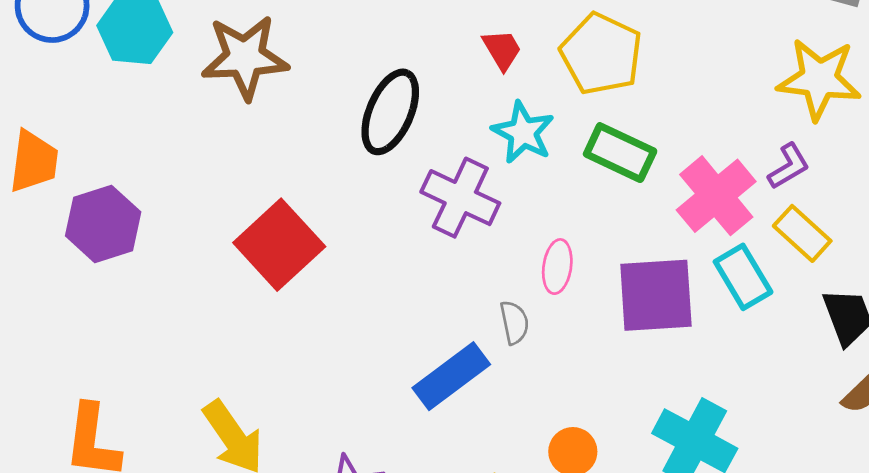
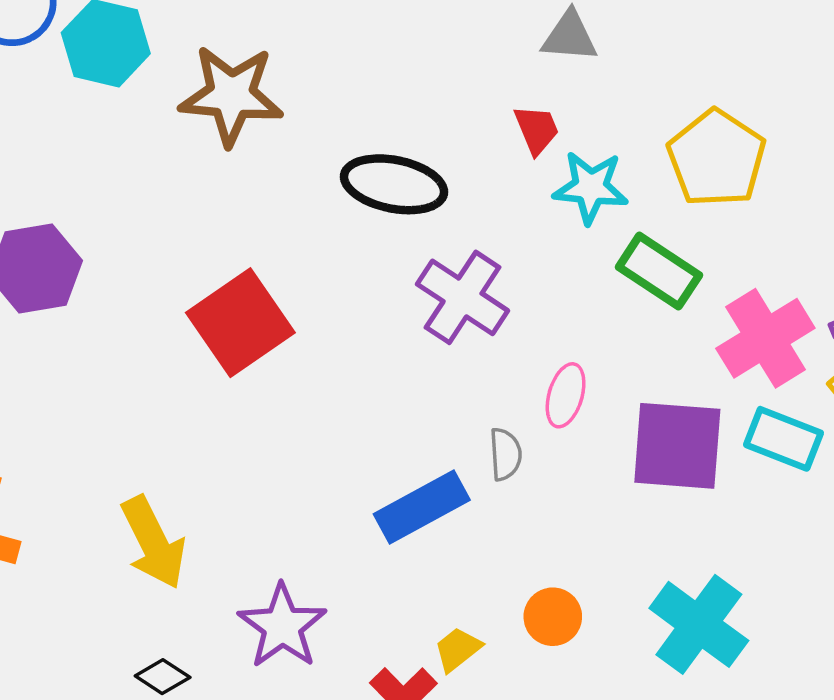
yellow pentagon: (601, 54) -> (717, 158), moved
black ellipse: (390, 112) -> (394, 184), turned 70
cyan star: (523, 132) -> (591, 187), moved, turned -30
cyan rectangle: (743, 277) -> (784, 439), turned -46

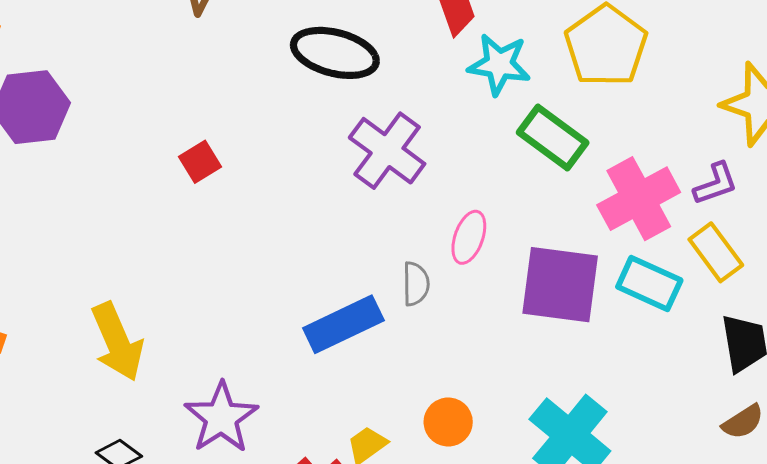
red square: (240, 323) -> (200, 162), size x0.5

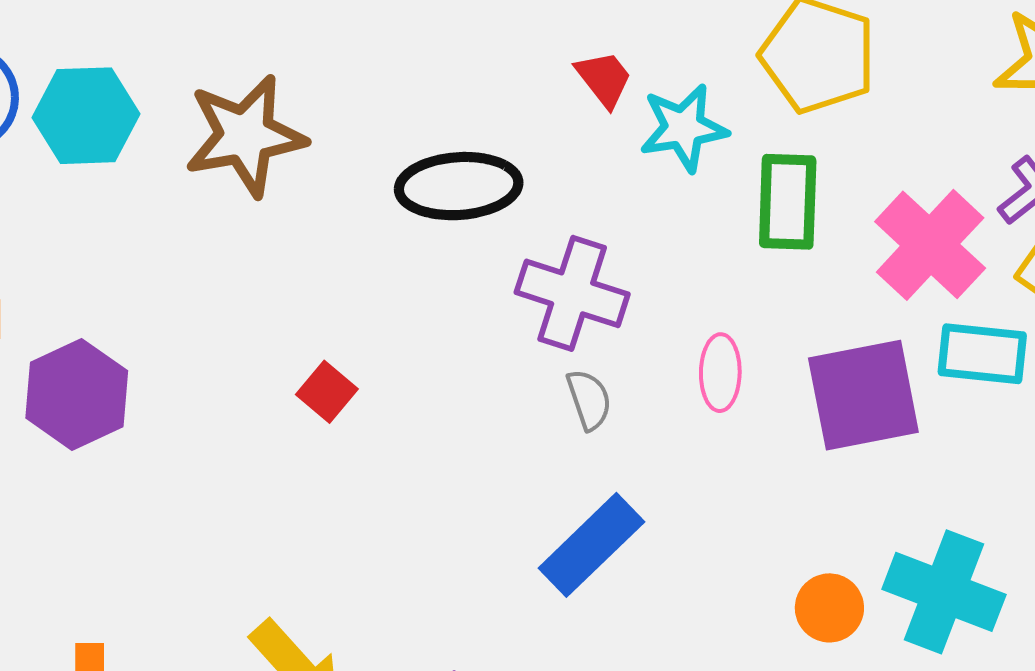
green rectangle: (553, 138) -> (788, 202), turned 74
gray semicircle: (416, 284) -> (589, 400), moved
orange circle: (448, 422) -> (829, 608), moved

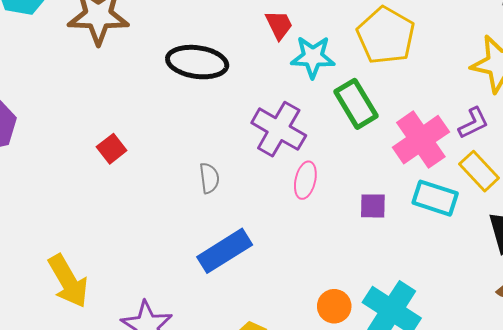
green rectangle: (788, 202) -> (356, 104), turned -45
purple cross: (572, 293) -> (279, 129), moved
purple square: (863, 395) -> (373, 206), size x0.5
gray semicircle: (589, 400) -> (209, 178), moved

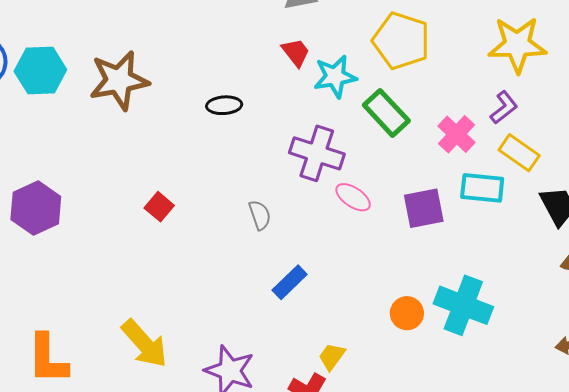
black ellipse: (197, 62) -> (224, 105), size x0.6
pink cross: (421, 140) -> (457, 134), size x0.7
pink ellipse: (305, 180) -> (353, 197), turned -57
purple square: (373, 206) -> (424, 208), size x1.5
blue rectangle: (225, 251) -> (290, 282), size x0.7

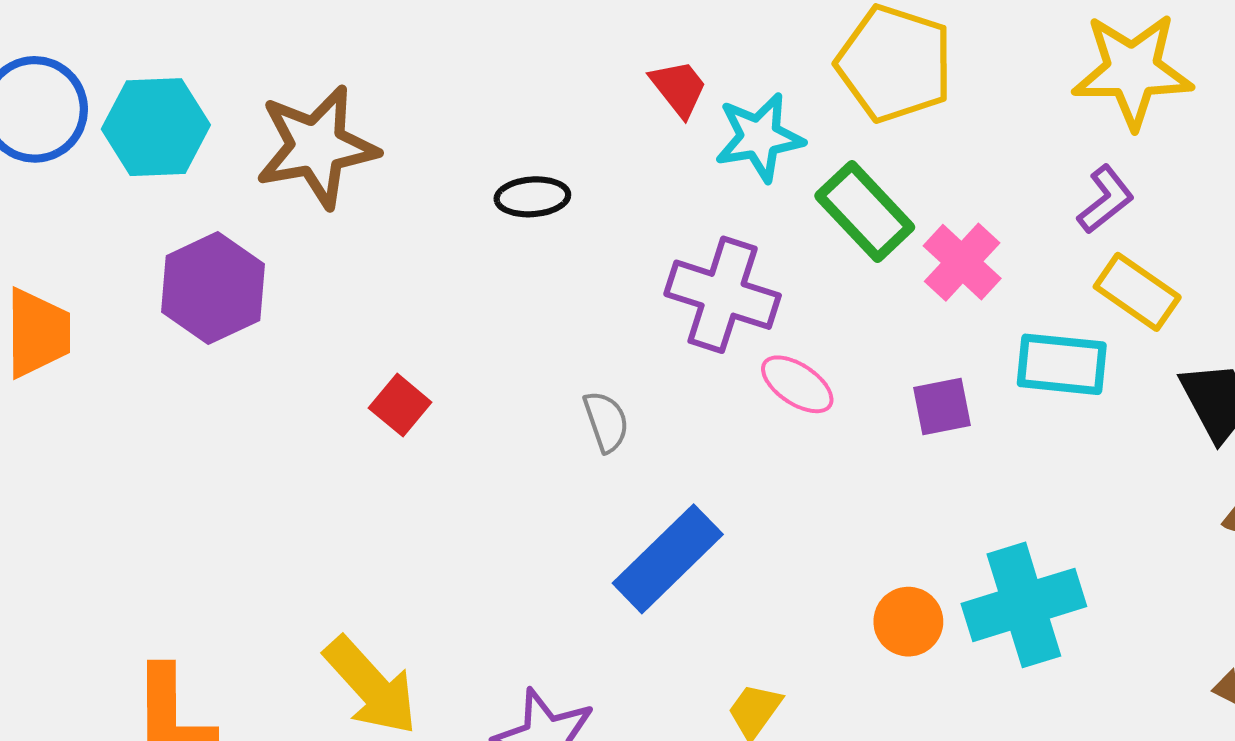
pink cross: (457, 134) -> (962, 262), moved
purple hexagon: (36, 208) -> (213, 288), moved
purple square: (424, 208) -> (942, 407), size x0.7
blue rectangle: (290, 282) -> (668, 559), size x1.5
cyan cross: (463, 305) -> (1024, 605), turned -38

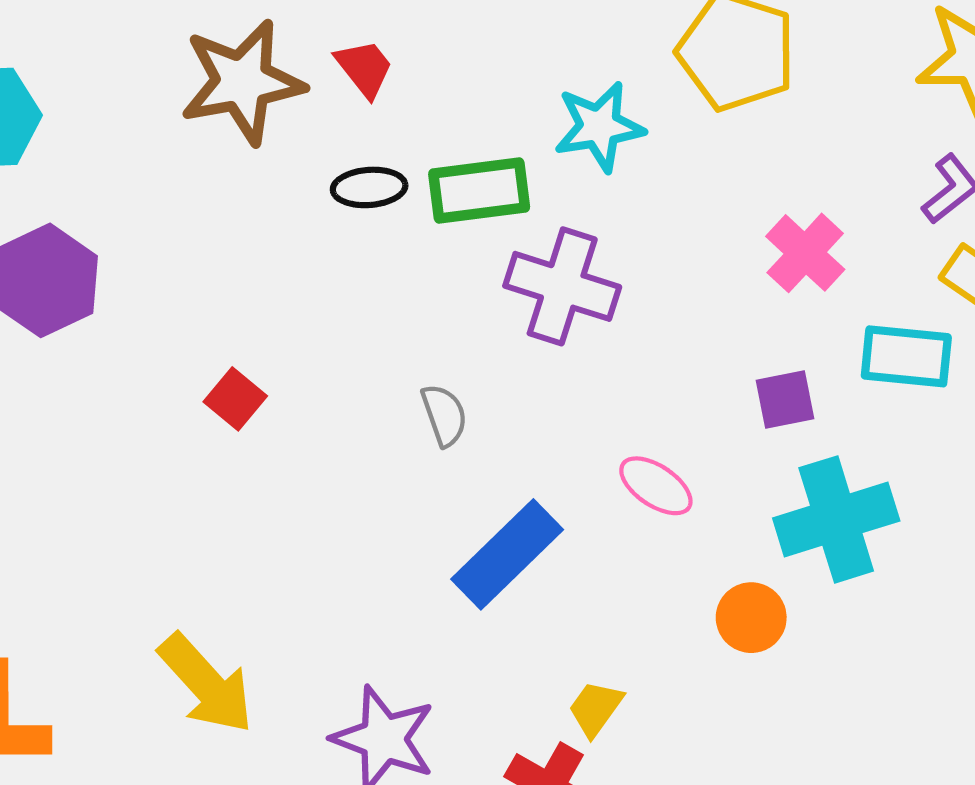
red trapezoid: (679, 88) -> (364, 68), moved
brown star: (317, 147) -> (242, 82), moved
green rectangle: (865, 212) -> (479, 190), moved, turned -54
pink ellipse: (797, 384) -> (656, 486), moved
cyan cross: (1024, 605) -> (836, 519), moved

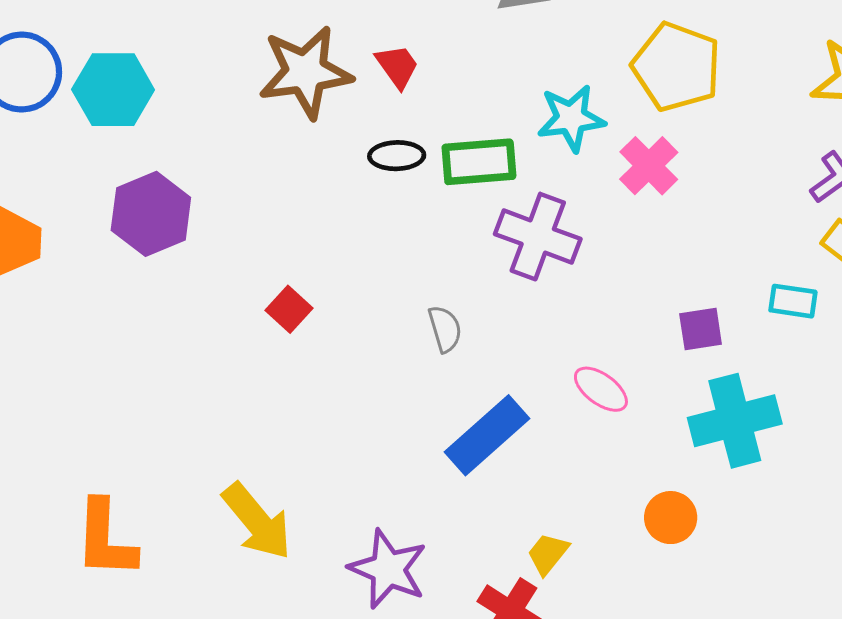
pink cross: (805, 253) -> (649, 166), moved
cyan rectangle: (906, 356) -> (793, 301), size x0.7
orange circle: (751, 618) -> (671, 518), moved

